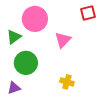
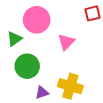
yellow cross: (67, 82) -> (70, 86), size x1.6
purple triangle: (14, 88) -> (42, 92), moved

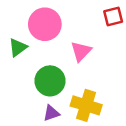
green circle: (27, 66) -> (50, 81), moved

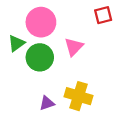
green circle: (50, 81) -> (40, 57), moved

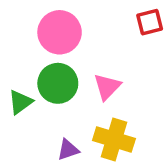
green triangle: (16, 43) -> (20, 102), moved
pink triangle: (74, 47) -> (107, 87), moved

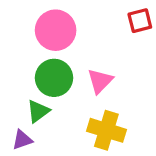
green triangle: (20, 102) -> (38, 111), moved
purple triangle: (68, 150) -> (22, 140), moved

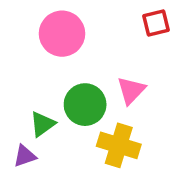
green circle: (54, 78) -> (85, 105), moved
pink triangle: (100, 81) -> (131, 90), moved

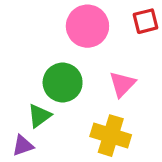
pink circle: (62, 34) -> (87, 26), moved
green circle: (85, 105) -> (63, 82), moved

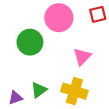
green circle: (63, 82) -> (30, 42), moved
green triangle: (39, 116) -> (39, 90), moved

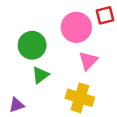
pink circle: (59, 18) -> (76, 27), moved
green triangle: (39, 90) -> (40, 75), moved

